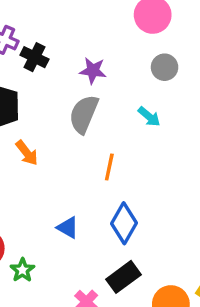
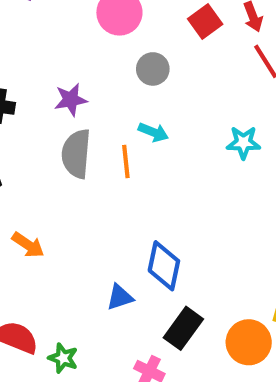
orange arrow: (27, 153) -> (28, 245), moved
orange line: (109, 167) -> (126, 161), moved
blue triangle: (68, 228) -> (120, 297), moved, turned -30

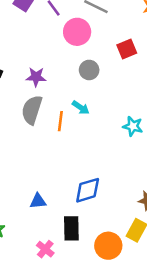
blue diamond: (164, 266) -> (88, 190), moved, turned 48
black rectangle: (183, 328) -> (71, 228), turned -50

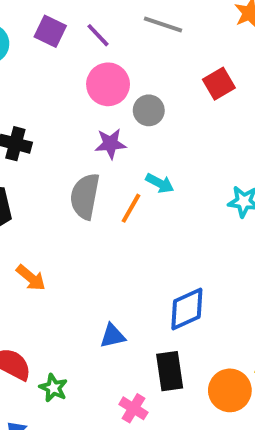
pink circle: (77, 32) -> (108, 84), moved
gray circle: (89, 70) -> (149, 110), moved
purple star: (36, 77) -> (110, 144), moved
orange line: (60, 121) -> (131, 208), turned 30

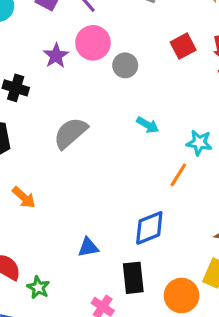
purple star: (110, 144) -> (56, 56), moved, turned -30
cyan arrow: (160, 183) -> (148, 125), moved
gray semicircle: (85, 196) -> (70, 133), turned 36
orange line: (131, 208) -> (178, 175), moved

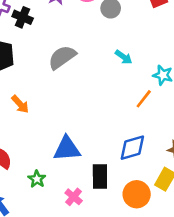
blue diamond: (149, 228) -> (132, 148), moved
blue triangle: (88, 247) -> (67, 149), size x1.6
green star: (38, 287) -> (37, 179), moved

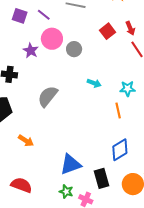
orange line: (144, 99) -> (118, 111), turned -35
green star: (37, 179) -> (66, 192), moved

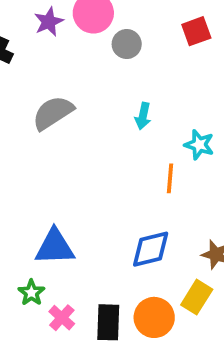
cyan arrow: (94, 83) -> (143, 116), turned 64
black rectangle: (101, 178) -> (108, 322), moved

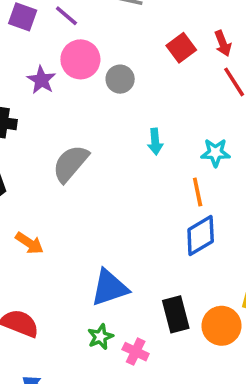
blue diamond: (151, 249) -> (201, 235), moved
green star: (31, 293) -> (100, 337), turned 30
black rectangle: (108, 322) -> (176, 314), moved

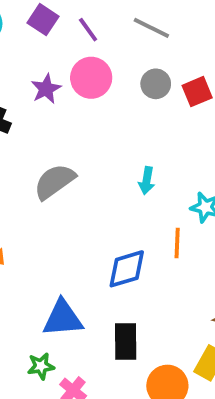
gray circle: (120, 79) -> (156, 84), moved
blue diamond: (201, 235) -> (127, 269), moved
black rectangle: (176, 314) -> (126, 342), moved

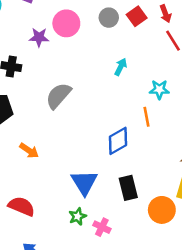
purple star: (46, 89) -> (39, 37), turned -30
cyan arrow: (147, 181) -> (121, 67), moved, turned -150
blue triangle: (63, 318) -> (84, 182), turned -44

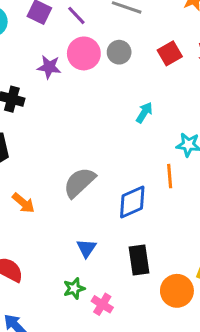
gray circle: (109, 18) -> (119, 52), moved
gray semicircle: (58, 96) -> (79, 182), moved
blue triangle: (84, 182) -> (86, 248), size x0.6

